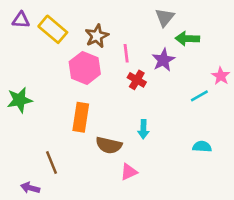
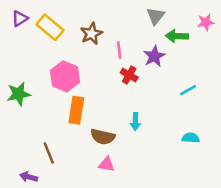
purple triangle: (21, 20) -> (20, 19), turned -36
pink hexagon: (85, 68) -> (65, 76), moved
pink star: (221, 76) -> (206, 22), moved, turned 30
pink triangle: (129, 172) -> (107, 164), moved, turned 36

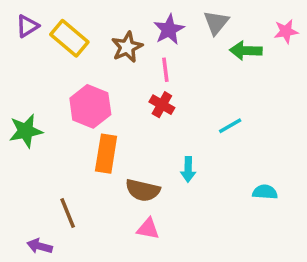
purple star: (154, 56) -> (169, 30), moved
red cross: (129, 75) -> (162, 105), moved
cyan line: (188, 90) -> (230, 126), moved

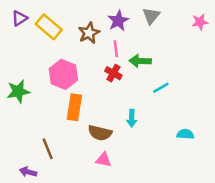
green arrow: (246, 51) -> (140, 61), moved

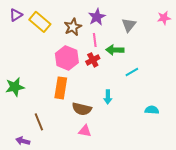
gray triangle: (151, 16) -> (129, 25), moved
red cross: (113, 73) -> (93, 60), turned 32
pink hexagon: (63, 74) -> (67, 58), moved
green star: (18, 91) -> (15, 87), moved

